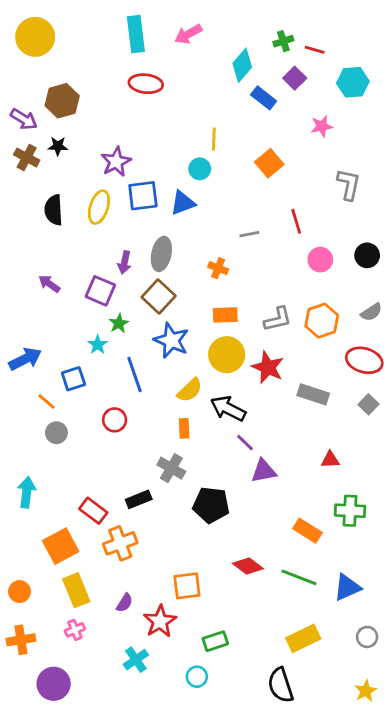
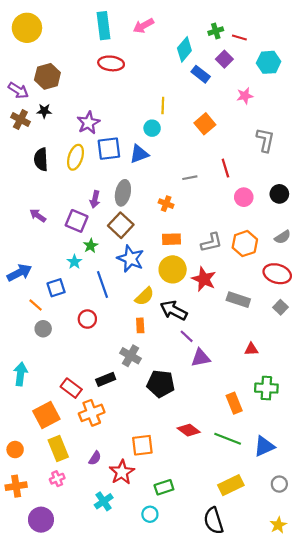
orange rectangle: (308, 531) -> (234, 403), turned 36

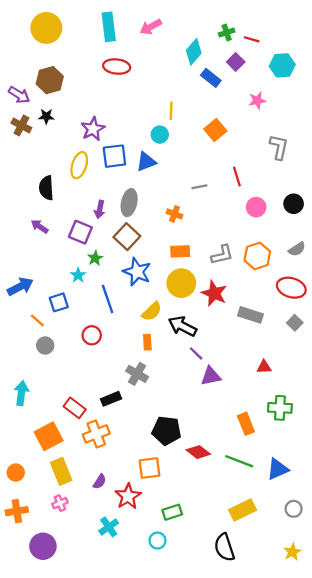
yellow circle: (27, 28) -> (46, 28), moved
black semicircle: (41, 159) -> (46, 188), moved
black pentagon: (161, 384) -> (167, 431), moved

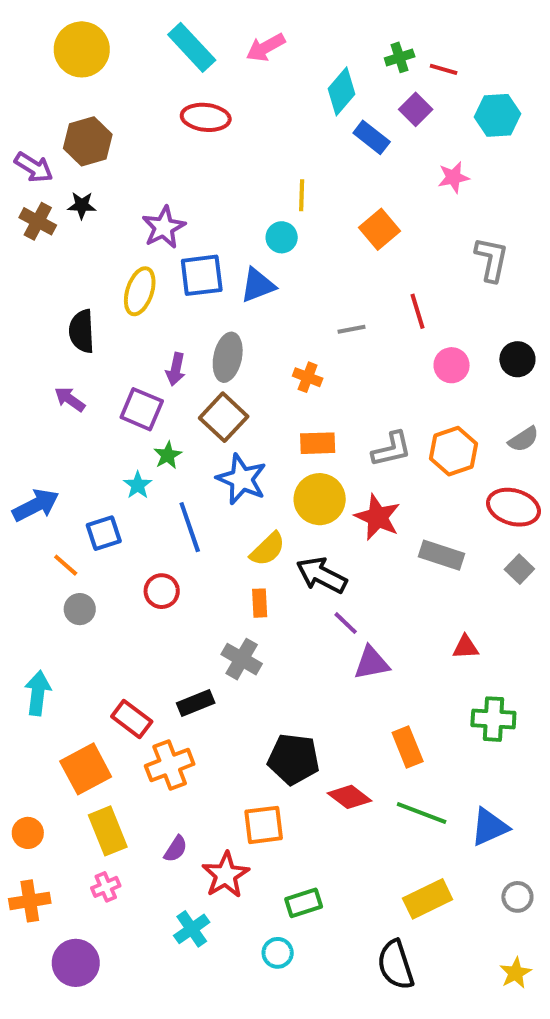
cyan rectangle: (109, 27) -> (192, 47), turned -36
orange rectangle: (246, 424) -> (408, 747), moved

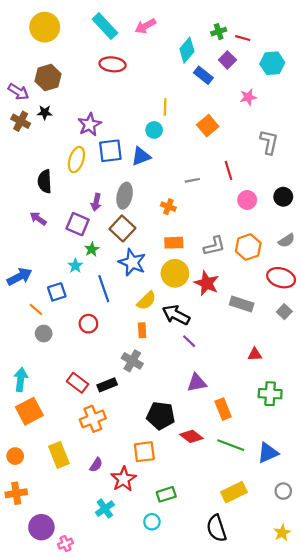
purple triangle: (372, 663) -> (197, 383), moved
red rectangle: (132, 719) -> (78, 383), moved
orange square: (86, 769) -> (29, 411), moved
pink cross: (106, 887) -> (65, 544), moved

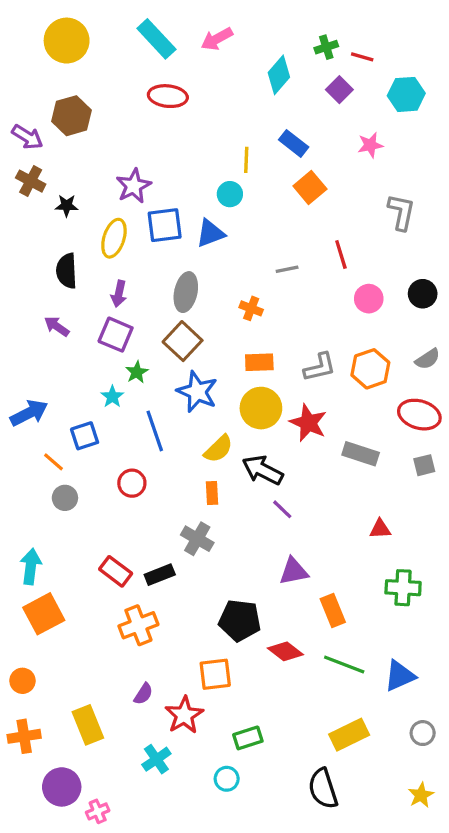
blue rectangle: (203, 75) -> (294, 143), moved
black star: (45, 112) -> (67, 206), moved
purple arrow: (96, 202) -> (119, 294), moved
gray square: (284, 312) -> (424, 465), turned 32
yellow rectangle: (59, 455) -> (88, 725), moved

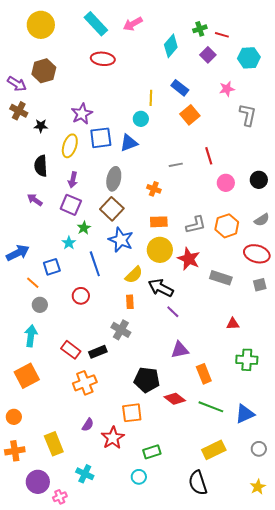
gray L-shape: (401, 212) -> (248, 115), moved
cyan arrow: (31, 566) -> (31, 336), moved
cyan cross: (156, 759) -> (85, 474), moved, turned -30

